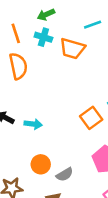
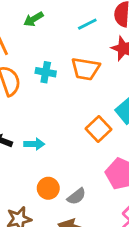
cyan cross: (43, 37) -> (46, 72), moved
orange trapezoid: (72, 49) -> (85, 69), moved

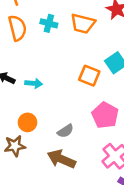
orange square: (99, 129) -> (89, 76), turned -30
orange circle: (48, 188) -> (28, 122), moved

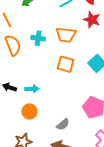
orange square: (89, 76) -> (66, 64), moved
orange circle: (28, 122) -> (29, 111), moved

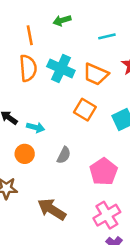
cyan cross: (38, 38) -> (61, 68), size x1.5
gray semicircle: (63, 124) -> (64, 155), moved, turned -40

